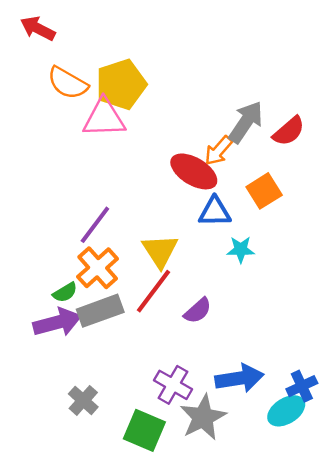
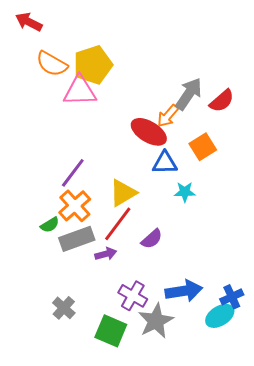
yellow triangle: (160, 251) -> (123, 193), turned 32
purple arrow: (57, 322) -> (106, 254), moved, size x0.6

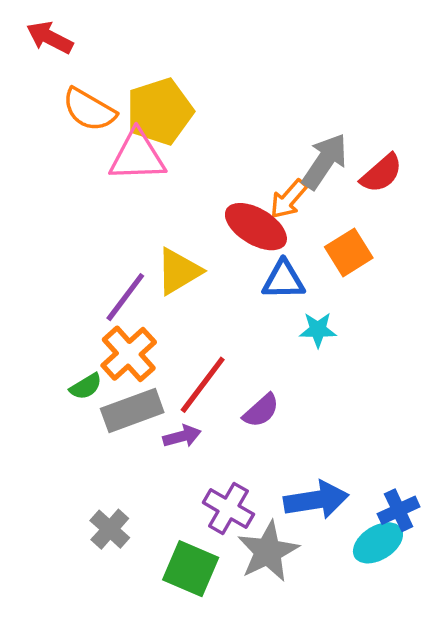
yellow triangle: (123, 193) -> (179, 271), moved

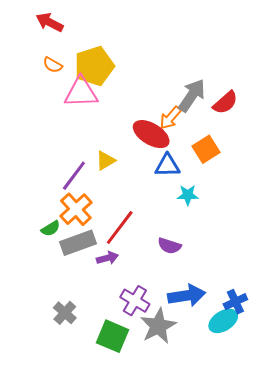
red arrow: (50, 38) -> (50, 22), moved
orange semicircle: (89, 110) -> (53, 65), size x0.6
yellow triangle: (179, 271) -> (105, 160), size x0.7
purple semicircle: (261, 411) -> (169, 246), moved, turned 60

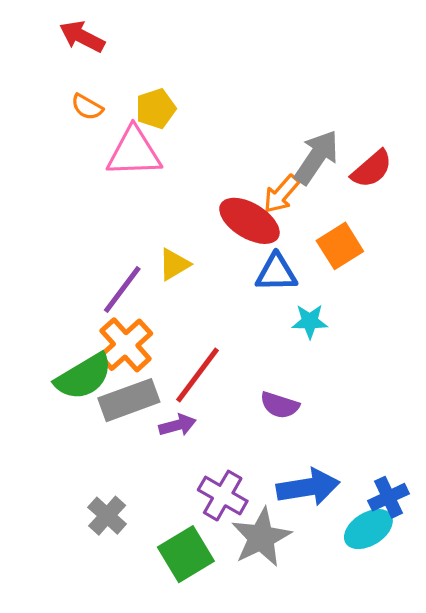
yellow pentagon: (94, 66) -> (156, 109), size x0.6
green semicircle: (51, 229) -> (84, 377), size x1.8
green square: (113, 336) -> (186, 554), turned 36

